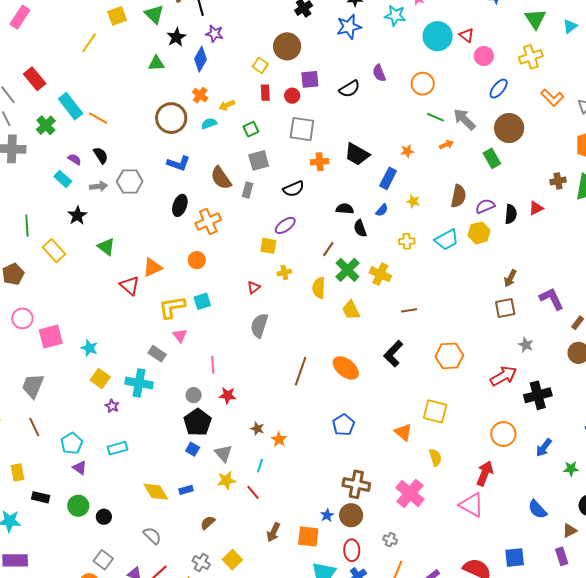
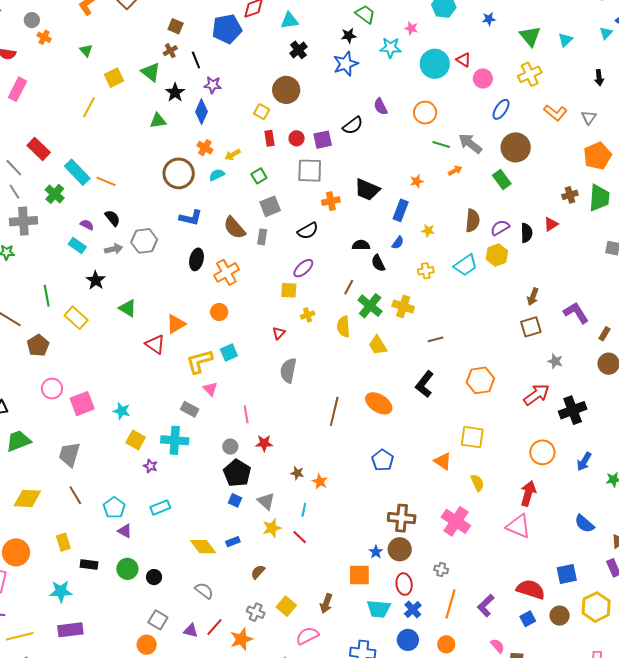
purple square: (310, 79) -> (323, 140), moved
brown arrow: (273, 532) -> (326, 603), moved

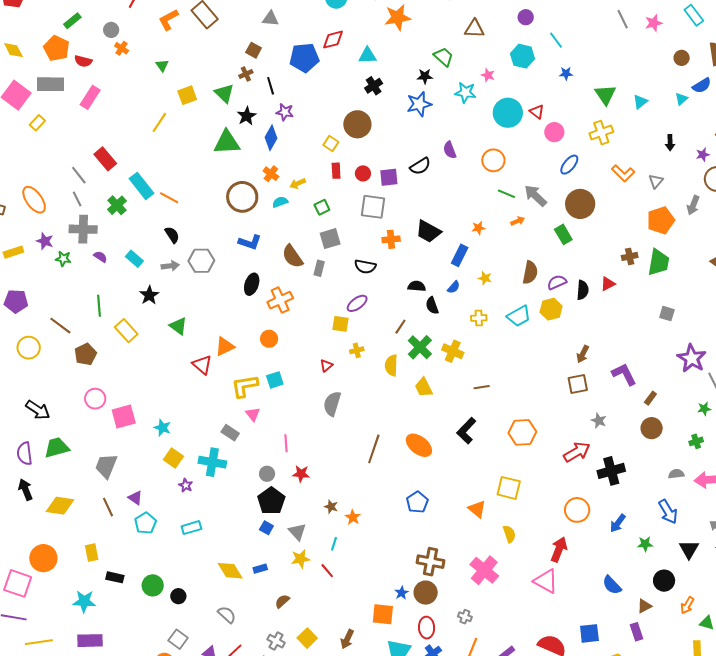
green triangle: (158, 121) -> (227, 142), size x1.6
purple semicircle: (87, 225) -> (100, 257), moved
black semicircle: (308, 231) -> (365, 267), turned 35
purple triangle: (125, 531) -> (135, 498), moved

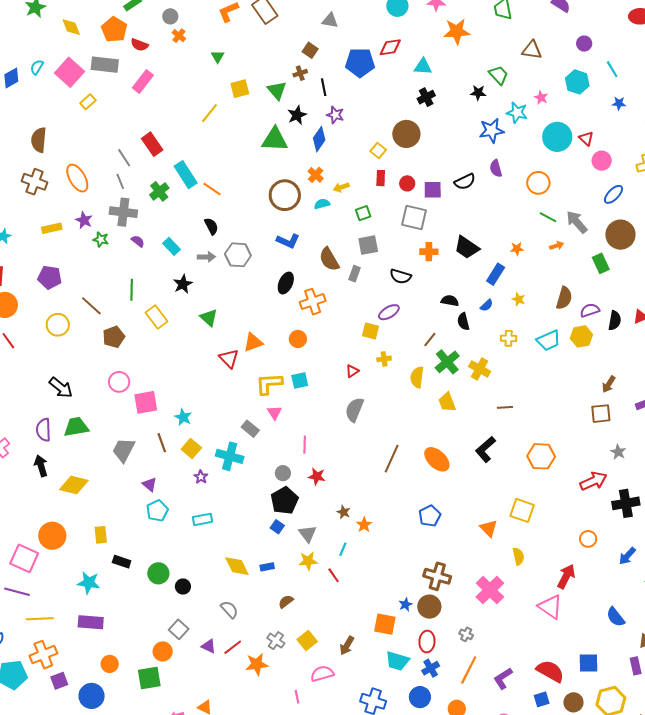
blue star: (419, 104) -> (492, 131), moved
brown line: (108, 507) -> (162, 443), moved
orange circle: (577, 510) -> (588, 539), size x0.7

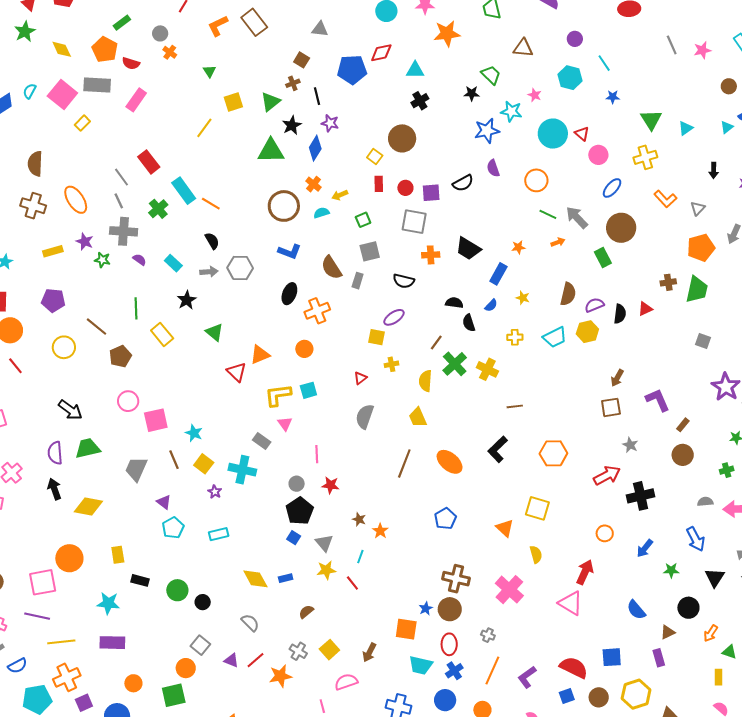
green triangle: (277, 90) -> (270, 102), turned 35
yellow trapezoid: (447, 402) -> (418, 417), moved
pink square: (24, 558) -> (43, 582), turned -32

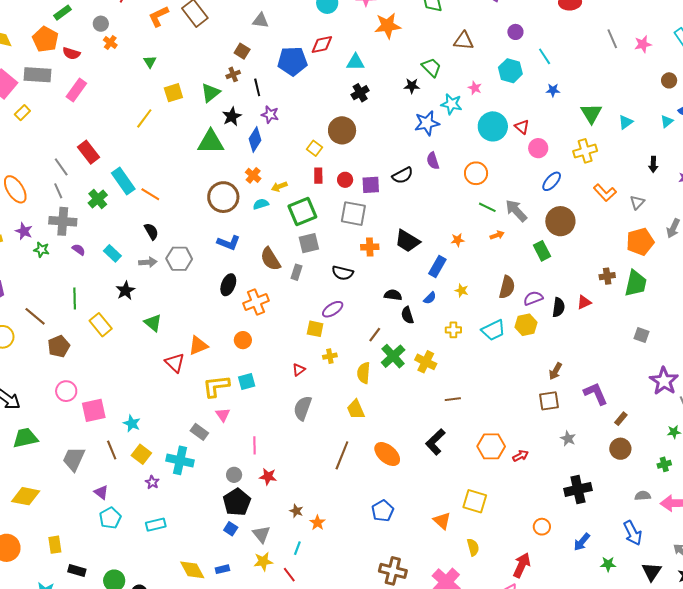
green square: (363, 220) -> (302, 211), size x1.8
red arrow: (607, 475) -> (520, 456), moved, size x0.6

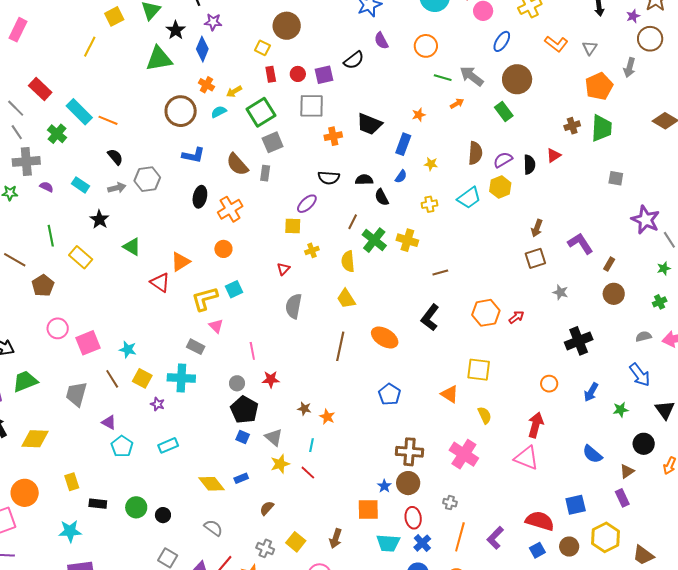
black semicircle: (343, 273) -> (329, 178), moved

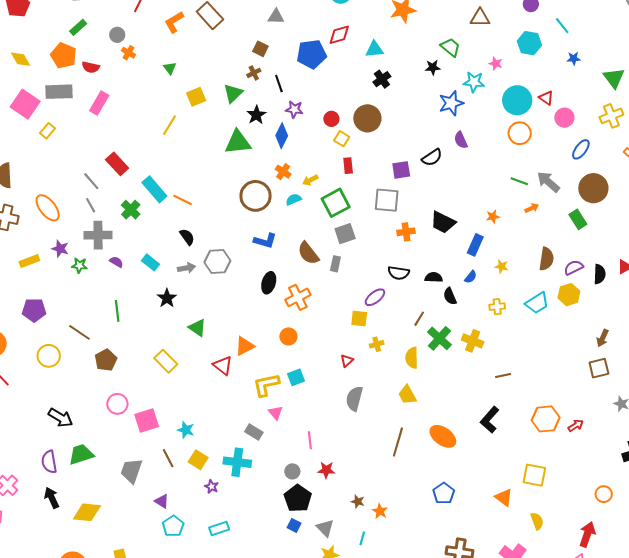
orange circle: (426, 46) -> (520, 133), moved
red circle: (298, 74) -> (331, 119), moved
yellow rectangle: (81, 257) -> (166, 361), moved

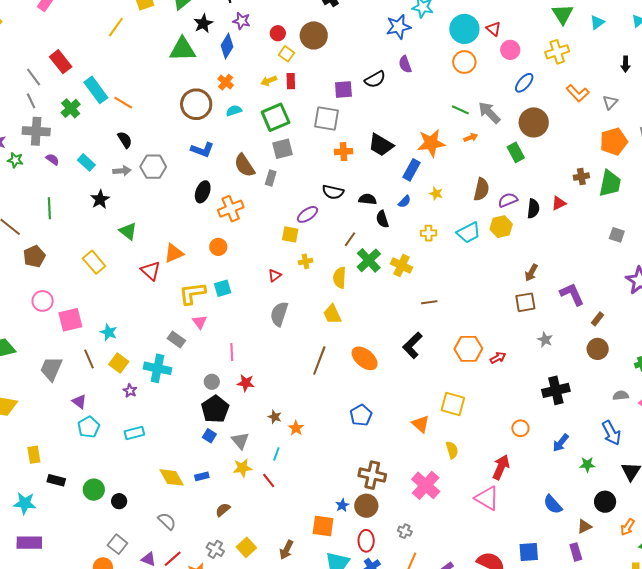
yellow arrow: (310, 180) -> (269, 81), moved
orange star: (493, 217) -> (431, 143), size x2.0

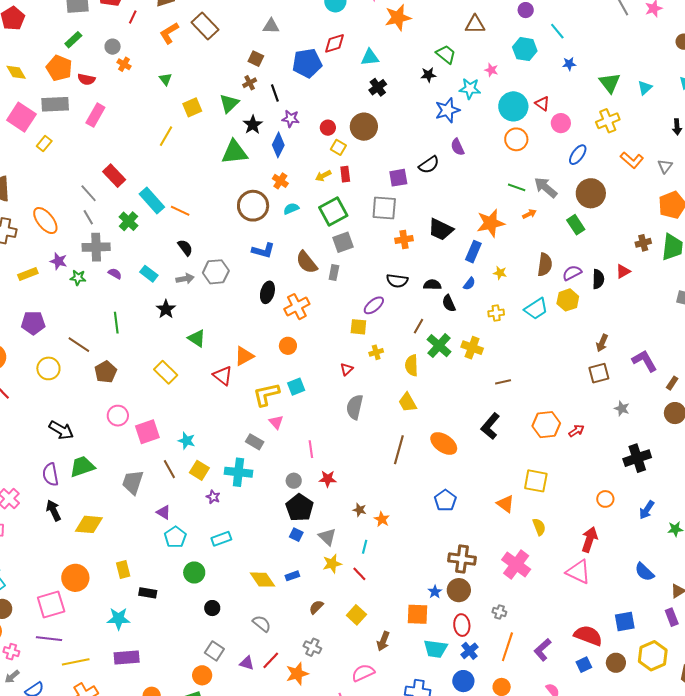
green circle: (94, 490) -> (194, 572), moved
yellow square: (246, 547) -> (356, 615), moved

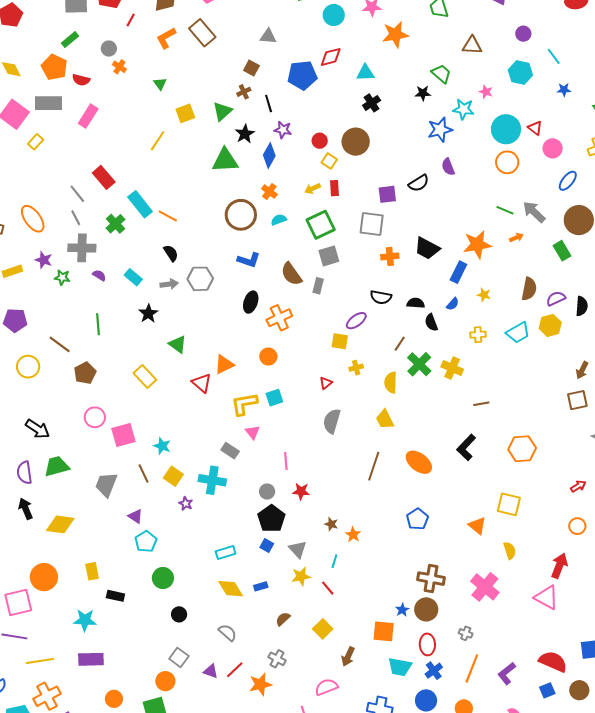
red arrow: (576, 431) -> (578, 486), moved
cyan rectangle: (221, 539) -> (226, 553), moved

